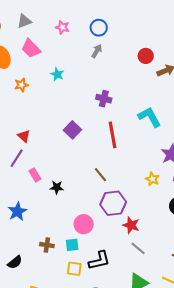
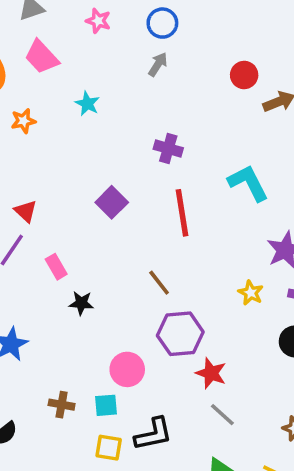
pink rectangle: (35, 175) -> (56, 267), moved

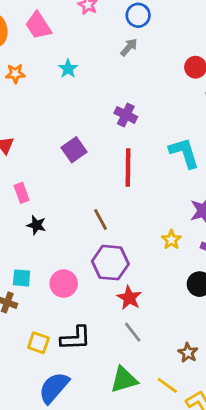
cyan square: (106, 405) -> (22, 278), moved

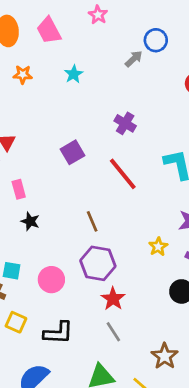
blue circle: (138, 15) -> (156, 40), moved
red line: (128, 167) -> (123, 174), turned -45
yellow square: (38, 343) -> (16, 322), moved
brown star: (188, 353) -> (165, 356), size x1.4

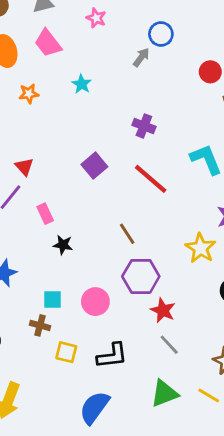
yellow star: (158, 247) -> (200, 248), size x1.5

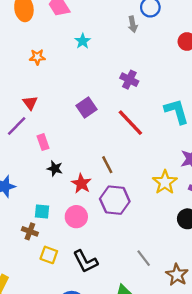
gray arrow: (141, 57) -> (133, 24), turned 126
orange star: (29, 94) -> (37, 57), moved
red star: (163, 310) -> (81, 183), moved
gray line: (169, 345) -> (144, 258), moved
black L-shape: (112, 356) -> (85, 261), turned 64

